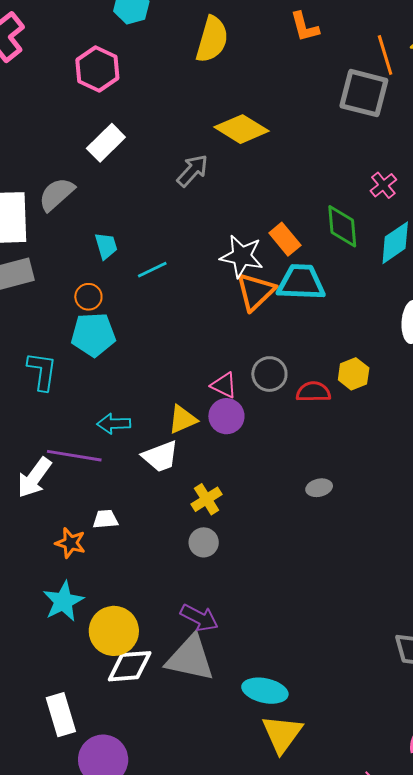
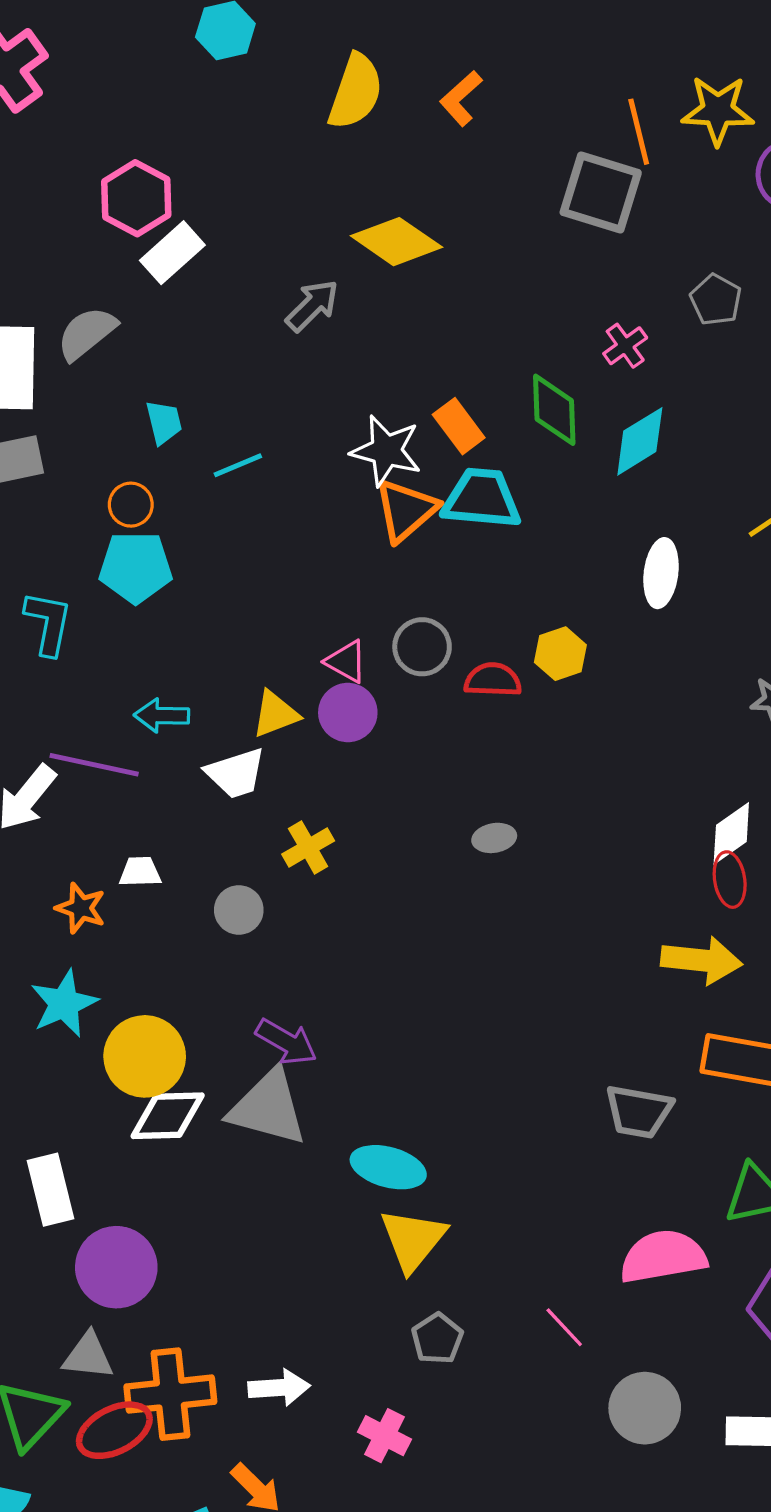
orange L-shape: (305, 27) -> (461, 98), moved, turned 60
pink hexagon: (97, 69) -> (136, 198), moved
gray circle: (204, 542) -> (239, 910), moved

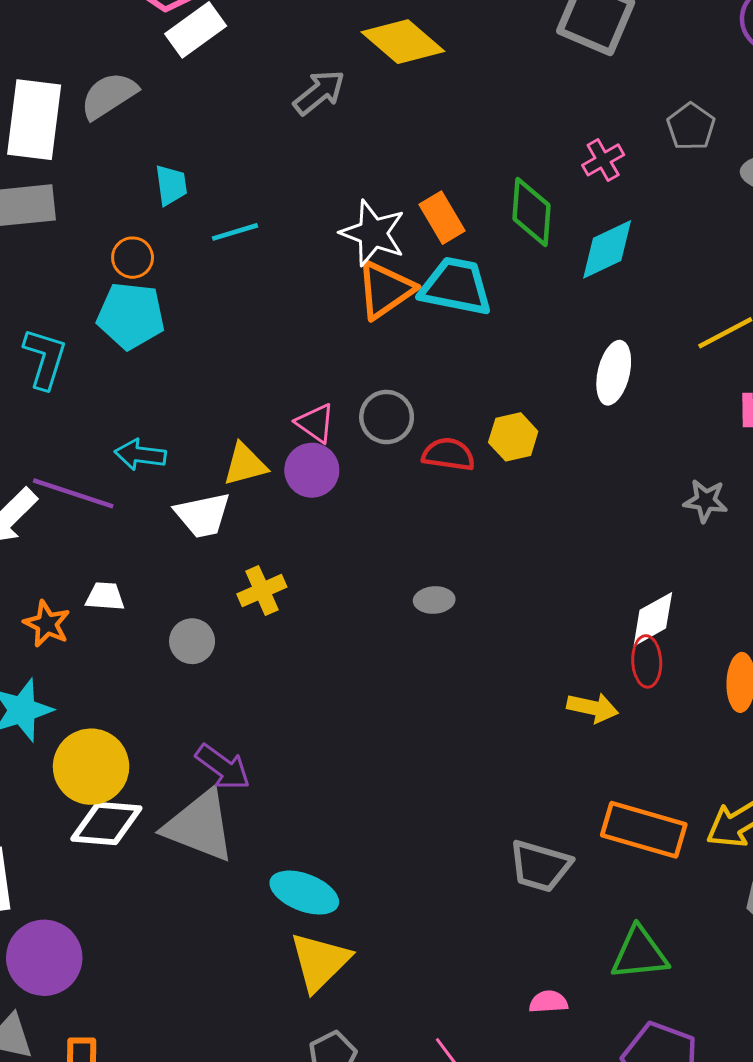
yellow arrow: (701, 960) -> (593, 708), moved, size x0.7
pink semicircle: (663, 1257) -> (548, 1002), size x0.5

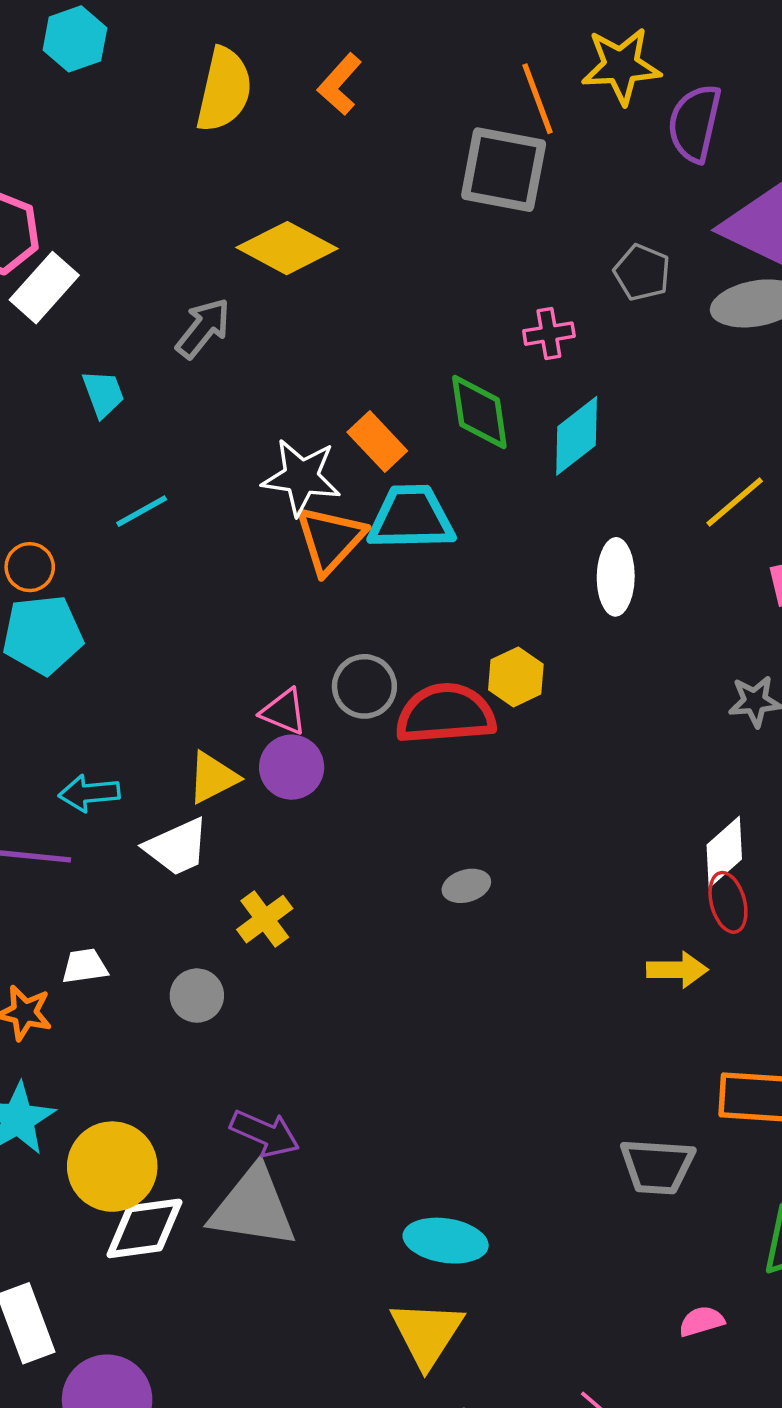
pink cross: (603, 160) -> (549, 334), turned 33
cyan trapezoid: (171, 185) -> (103, 394), moved
red semicircle: (448, 454) -> (446, 714), size x1.6
cyan ellipse: (304, 893) -> (446, 1241), moved

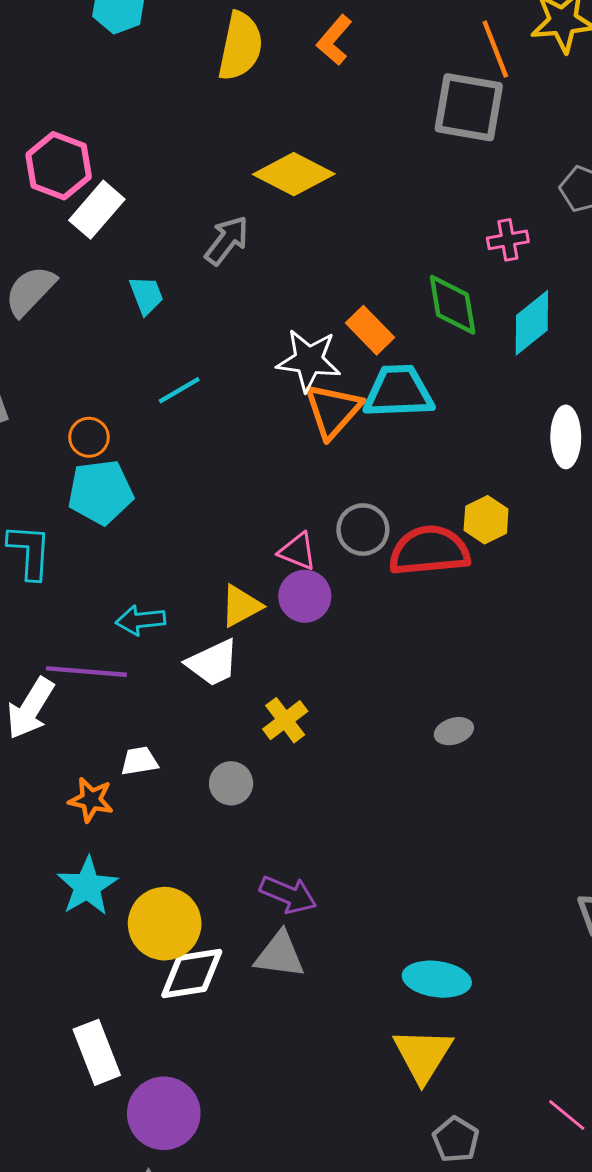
gray ellipse: (466, 886) -> (454, 731), moved
gray triangle: (253, 1207) -> (280, 955), size x0.7

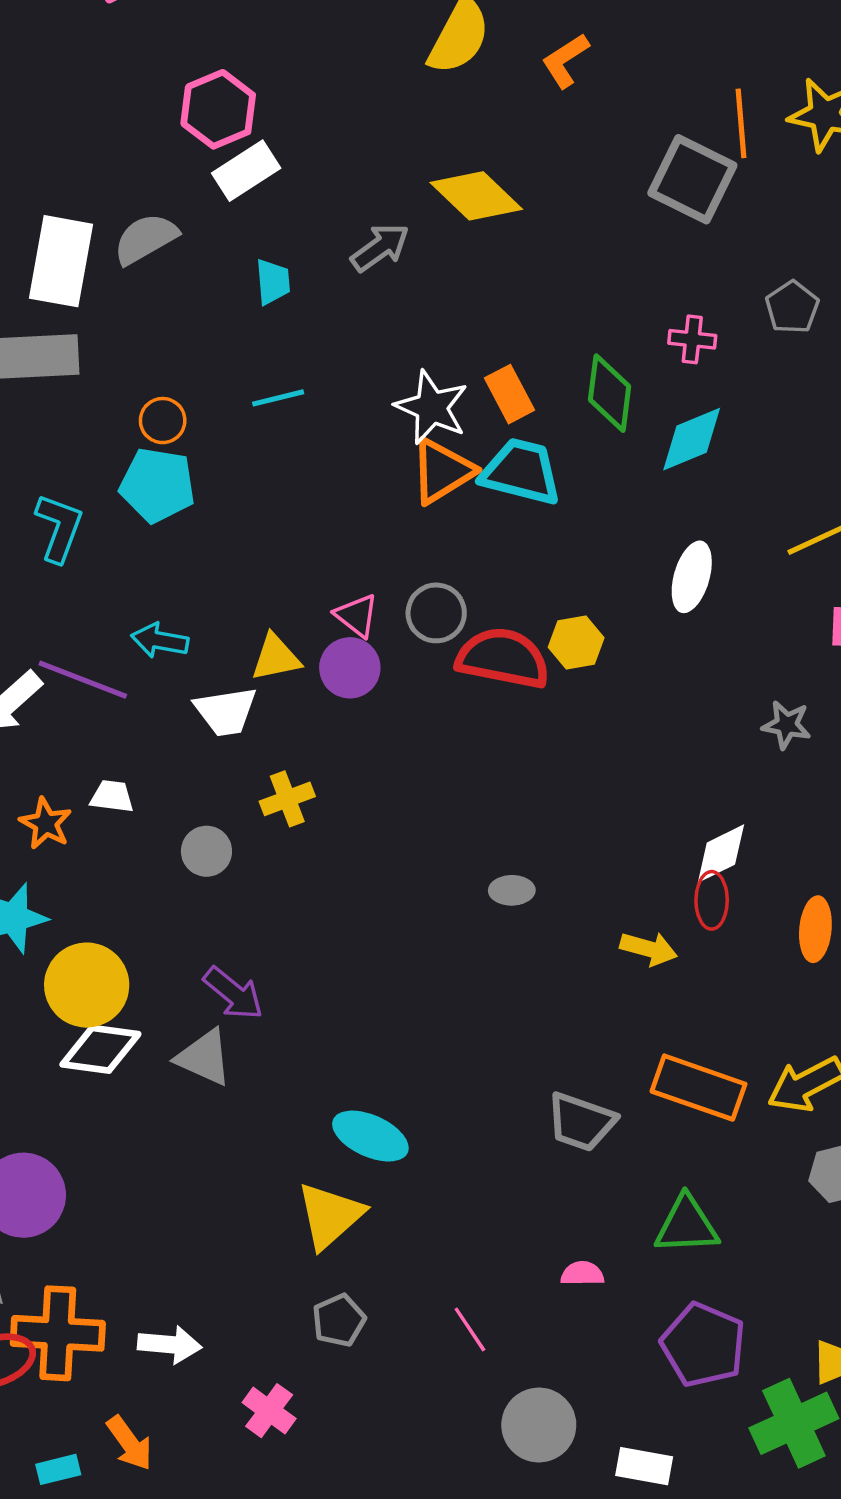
gray ellipse: (454, 731) -> (512, 890), moved

